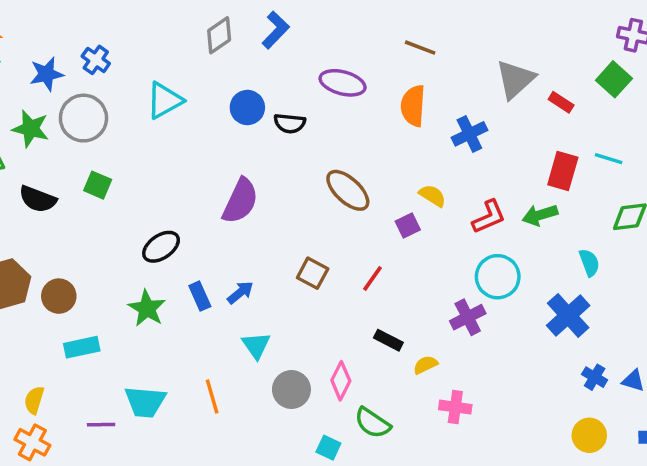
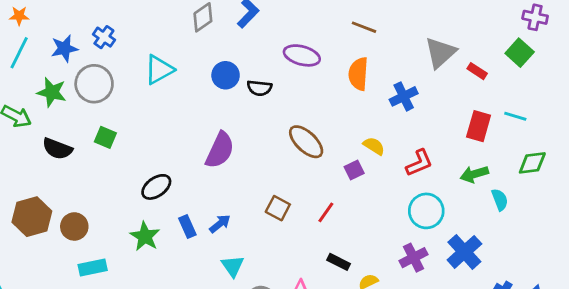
green arrow: (540, 215) -> (474, 174), moved
blue cross: (568, 315) -> (464, 252), moved
purple cross: (468, 317) -> (414, 258), moved

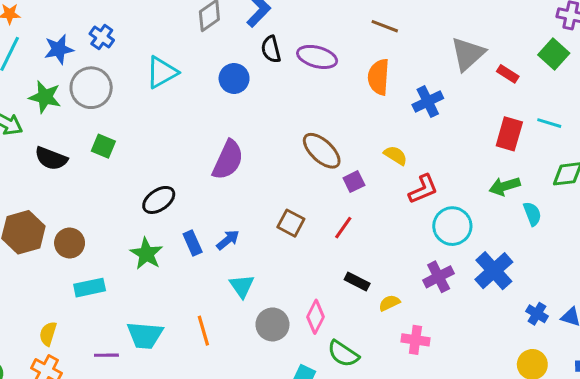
black semicircle: (259, 88) -> (271, 49), moved, turned 70
red L-shape: (419, 163) -> (423, 189), moved
purple square: (354, 170) -> (354, 182), moved

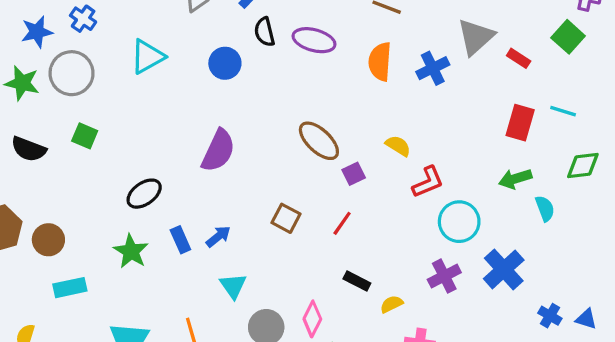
blue cross: (428, 102) -> (433, 68), moved

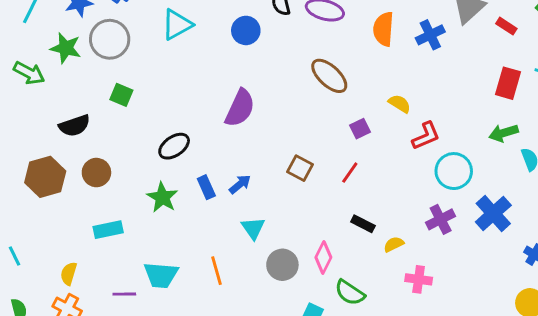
brown ellipse: (319, 141) -> (329, 76), moved
black semicircle: (29, 149) -> (74, 126), moved, turned -40
brown circle: (48, 240) -> (96, 173), moved

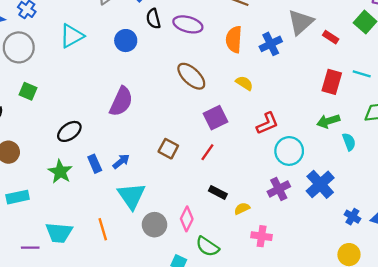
yellow semicircle: (400, 104) -> (244, 83), moved
purple square: (360, 129) -> (216, 118), size x1.5
cyan triangle: (253, 228) -> (131, 196), size x1.5

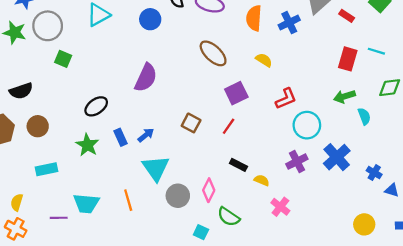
green square: (28, 91) -> (63, 59), moved
yellow semicircle: (242, 209) -> (262, 180), turned 48
blue cross: (352, 217) -> (374, 173), moved
pink cross: (262, 236) -> (280, 207), turned 30

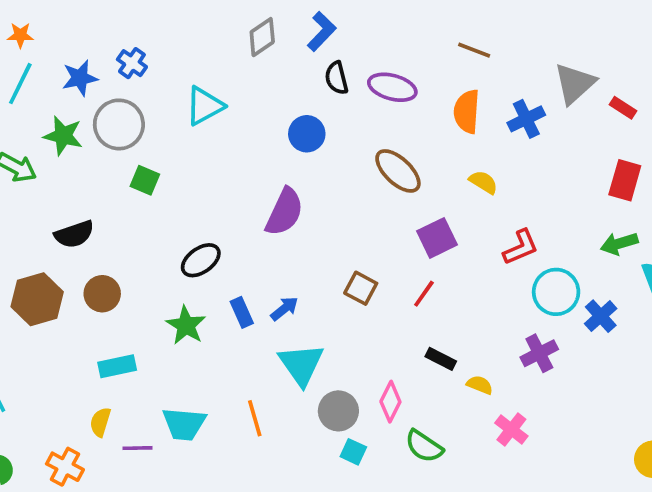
blue circle: (150, 19) -> (307, 134), moved
blue cross: (337, 157) -> (601, 316), moved, size x0.7
yellow semicircle: (17, 202) -> (100, 422), moved
cyan square: (201, 232) -> (353, 452), moved

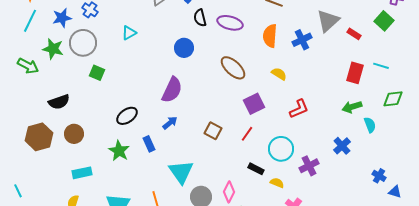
cyan triangle: (204, 106) -> (129, 33), size x0.7
cyan circle: (556, 292) -> (281, 149), moved
blue arrow: (284, 309) -> (170, 123), moved

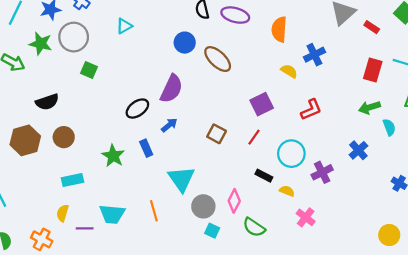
blue cross: (302, 40) -> (314, 55), moved
brown ellipse: (233, 68) -> (218, 59), moved
black ellipse: (127, 116) -> (137, 109), moved

